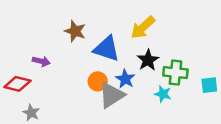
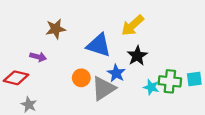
brown star: (75, 31) -> (56, 29), moved, turned -30
green cross: (175, 73) -> (170, 81), moved
orange circle: (98, 81) -> (81, 78), moved

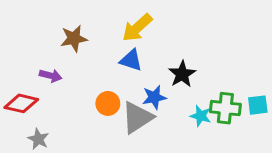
yellow arrow: (133, 25) -> (137, 28), moved
blue triangle: (99, 45) -> (131, 60), size x0.7
blue star: (116, 73) -> (154, 97), turned 30

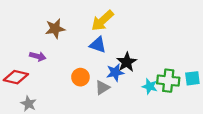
black star: (182, 74) -> (127, 62), moved
gray triangle: (137, 117) -> (102, 88), size x0.6

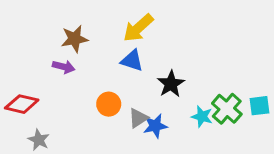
purple arrow: (38, 56) -> (64, 67), moved
blue star: (115, 73) -> (155, 126), moved
green cross: (168, 81) -> (227, 109), turned 35

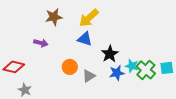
brown star: (75, 39) -> (54, 17), moved
cyan star: (202, 117) -> (132, 66), moved
blue star: (155, 126) -> (117, 73), moved

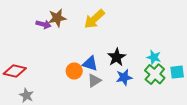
blue triangle: (85, 39) -> (90, 64), moved
purple arrow: (41, 43) -> (43, 24), moved
cyan star: (132, 66) -> (154, 57), moved

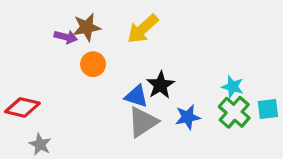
black star: (117, 57) -> (160, 85), moved
orange circle: (74, 71) -> (93, 64), moved
gray triangle: (94, 81) -> (143, 122), size x1.5

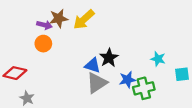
yellow arrow: (143, 29) -> (84, 20), moved
orange circle: (93, 64) -> (43, 44), moved
green cross: (234, 112) -> (144, 88), moved, turned 35

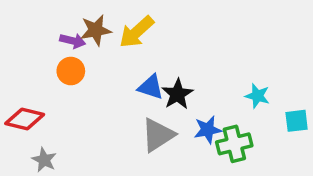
blue triangle: (92, 65) -> (151, 87), moved

